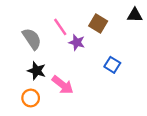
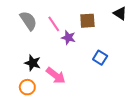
black triangle: (135, 15) -> (120, 13), turned 32
brown square: (98, 23) -> (87, 21), turned -35
gray semicircle: (32, 39) -> (28, 21), moved

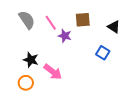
black triangle: (120, 13) -> (114, 27), moved
blue square: (100, 58) -> (103, 53), moved

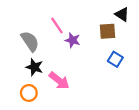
gray semicircle: (27, 20) -> (30, 41), moved
brown square: (83, 20) -> (107, 31), moved
black triangle: (114, 27) -> (122, 14), moved

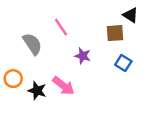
purple star: (73, 40) -> (83, 56), moved
black star: (34, 67) -> (37, 91), moved
orange circle: (29, 93) -> (13, 79), moved

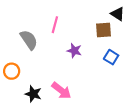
pink line: (61, 27) -> (55, 25), turned 49
pink arrow: (63, 86) -> (61, 91), moved
black star: (37, 91) -> (33, 94), moved

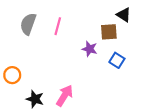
gray semicircle: (29, 40) -> (28, 24), moved, turned -126
purple star: (74, 51) -> (90, 49), moved
pink arrow: (61, 91) -> (65, 96), turned -96

